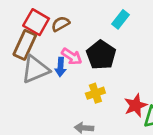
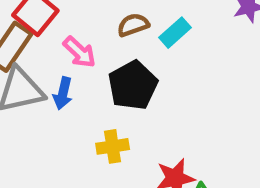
brown semicircle: (60, 24) -> (133, 25), moved
pink arrow: (72, 56) -> (79, 52), moved

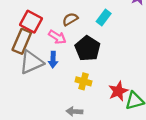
brown semicircle: (133, 25) -> (70, 19), moved
yellow cross: (113, 146) -> (83, 81), turned 35

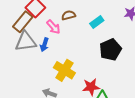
black pentagon: (88, 48) -> (110, 50), moved
yellow cross: (83, 81) -> (64, 70), size x1.5

